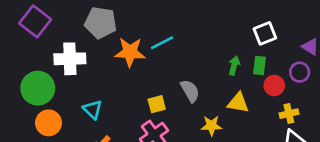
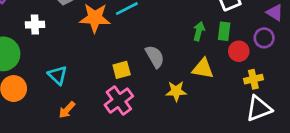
white cross: (70, 59) -> (35, 25), size x0.6

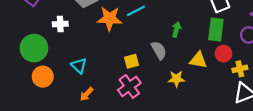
green arrow: (199, 31) -> (176, 29), moved
green rectangle: (224, 31) -> (216, 29), size x1.5
red circle: (239, 51) -> (224, 54), moved

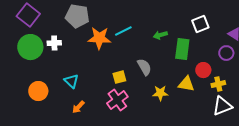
green arrow: (176, 29) -> (160, 35), moved, turned -120
green rectangle: (216, 29) -> (182, 49), moved
green circle: (34, 48) -> (30, 47), moved
yellow triangle: (198, 60) -> (186, 84), moved

